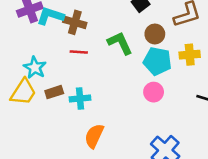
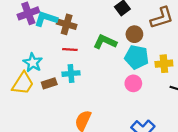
green L-shape: (120, 43) -> (105, 42), turned -40
yellow cross: (190, 55) -> (164, 64), moved
cyan cross: (80, 99) -> (71, 74), moved

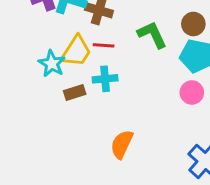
green L-shape: (105, 42) -> (152, 35), turned 40
yellow trapezoid: (23, 83) -> (76, 51), moved

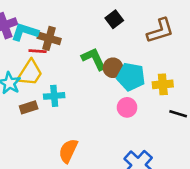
brown circle: (193, 24) -> (113, 68), moved
red line: (104, 45) -> (38, 51), moved

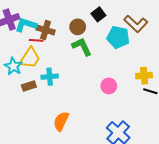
brown L-shape: (160, 31) -> (136, 24), turned 60
brown circle: (113, 68) -> (78, 27), moved
cyan pentagon: (131, 77) -> (118, 37), moved
yellow cross: (163, 84) -> (144, 76), moved

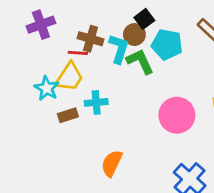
black square: (98, 14) -> (144, 19), moved
cyan L-shape: (26, 25) -> (119, 49), moved, turned 90
cyan pentagon: (118, 37) -> (167, 44), moved
pink circle: (109, 86) -> (177, 115), size x1.6

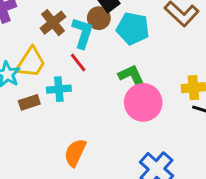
brown cross: (91, 39) -> (53, 23), turned 35
red line: (78, 53) -> (78, 62), moved, turned 48
green L-shape: (140, 61) -> (133, 77), moved

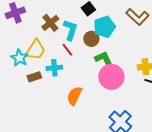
brown circle: (99, 18) -> (91, 39), moved
cyan pentagon: (133, 28) -> (104, 27), turned -30
orange semicircle: (75, 153) -> (74, 96), moved

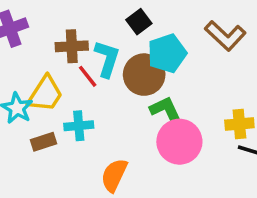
brown cross: (50, 23) -> (72, 46), turned 36
brown circle: (91, 39) -> (144, 75), size x1.5
red line: (67, 50) -> (88, 76), moved

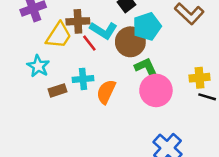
cyan L-shape: (107, 59) -> (103, 30), turned 104
yellow trapezoid: (45, 94) -> (59, 35), moved
orange semicircle: (114, 175) -> (106, 92), moved

